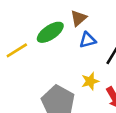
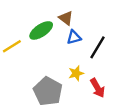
brown triangle: (79, 18) -> (66, 18), turned -42

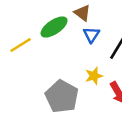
blue triangle: (74, 37) -> (91, 35), turned -42

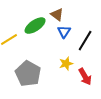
gray pentagon: (62, 96) -> (28, 74), moved

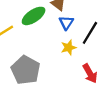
yellow star: (66, 64) -> (68, 48), moved

